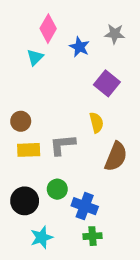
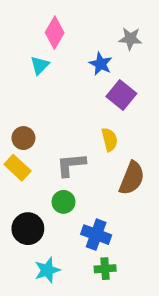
blue star: (79, 47) -> (101, 64), moved
yellow rectangle: (29, 150) -> (17, 168), moved, turned 45
green circle: (57, 189) -> (64, 202), moved

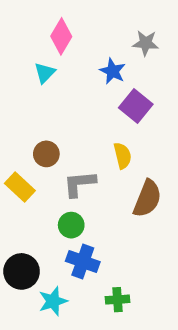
brown circle: (23, 138) -> (46, 154), moved
black circle: (28, 229) -> (22, 271), moved
blue cross: (96, 235) -> (83, 262), moved

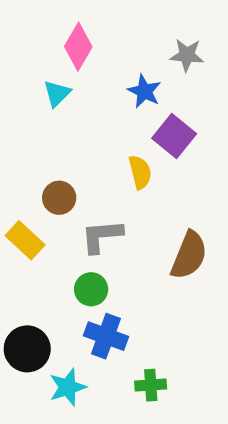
yellow semicircle: (122, 156) -> (140, 172), moved

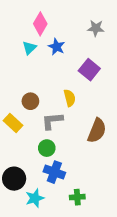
blue star: (144, 91) -> (57, 47), moved
yellow semicircle: (140, 172) -> (70, 98), moved

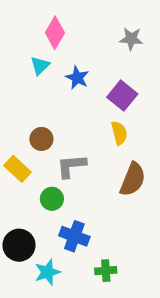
blue star: (57, 47) -> (77, 78), moved
yellow semicircle: (70, 98) -> (119, 133), moved
green circle: (47, 148) -> (52, 199), moved

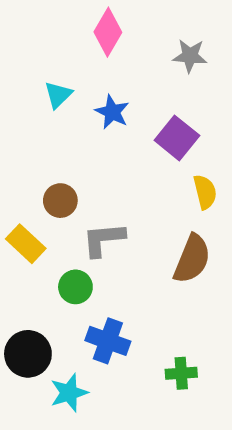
pink diamond: (55, 33) -> (108, 32), moved
yellow semicircle: (119, 133) -> (205, 192), moved
green cross: (106, 271) -> (181, 373), moved

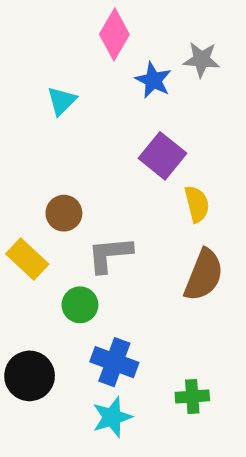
blue star: (112, 112) -> (153, 80), moved
purple square: (177, 138) -> (162, 156), moved
yellow semicircle: (205, 192) -> (197, 204), moved
cyan star: (69, 393) -> (112, 417), moved

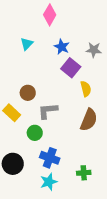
gray star: (201, 60) -> (94, 50), moved
blue star: (153, 80) -> (62, 47), moved

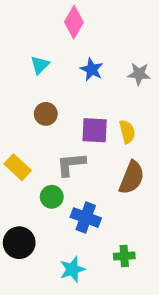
purple square: (71, 68) -> (95, 130), moved, turned -36
brown circle: (28, 93) -> (46, 114), moved
blue cross: (50, 158) -> (86, 218), moved

